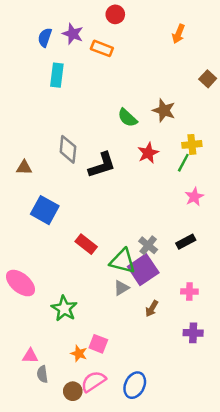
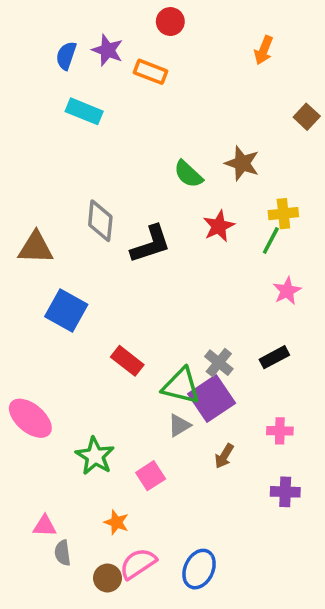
cyan rectangle: (57, 75) -> (84, 111), turned -75
brown triangle: (24, 168) -> (36, 248), size x1.5
pink square: (98, 344) -> (151, 476), moved, turned 36

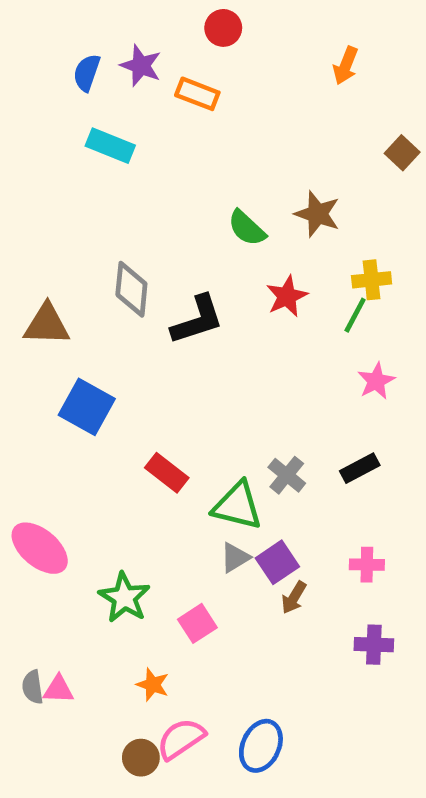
purple square: (212, 398) -> (277, 562), moved, size x0.7
gray semicircle: (63, 553) -> (33, 687), moved

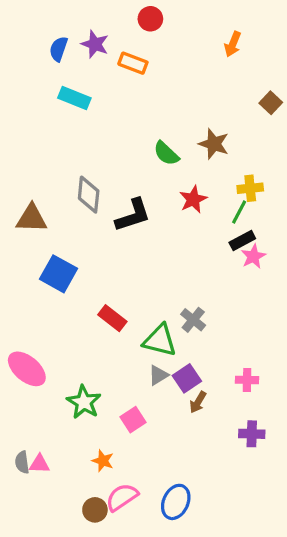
black rectangle: (360, 468) -> (242, 241), moved

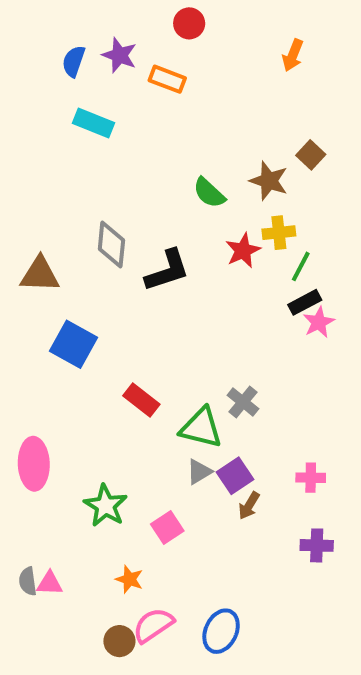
brown square: (271, 103) -> (311, 155), moved
yellow cross: (250, 188) -> (279, 233), moved
pink ellipse: (27, 369) -> (34, 464), turned 48

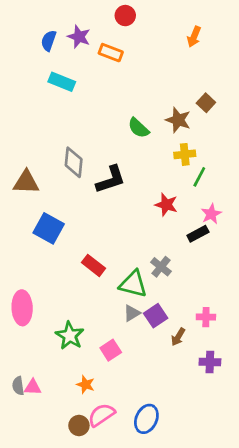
red star: (243, 251) -> (166, 205), moved, turned -30
black rectangle: (305, 302) -> (198, 234), moved
brown arrow: (249, 506) -> (178, 337), moved

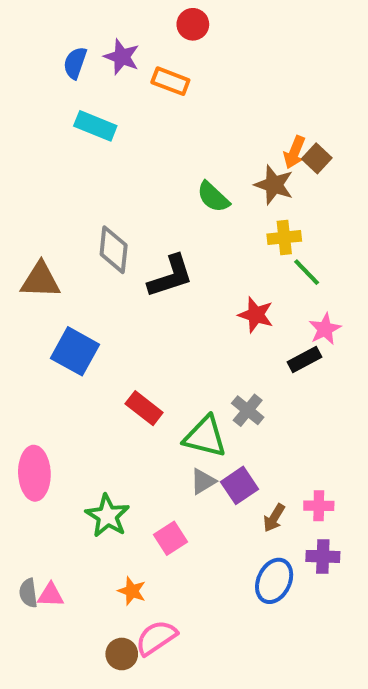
orange arrow: (194, 37) -> (294, 152), moved
green line: (199, 177) -> (307, 272), turned -72
pink cross: (206, 317) -> (319, 506), moved
blue ellipse: (146, 419) -> (274, 581), moved

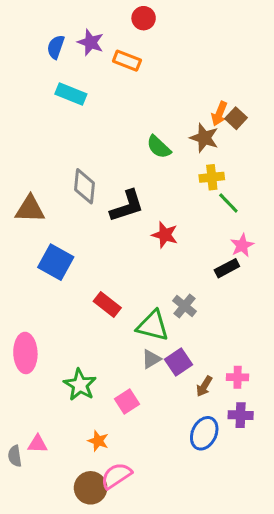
red star: (256, 315) -> (165, 235), moved
gray semicircle: (28, 593) -> (15, 456), moved
brown circle: (122, 654) -> (91, 488), size x1.4

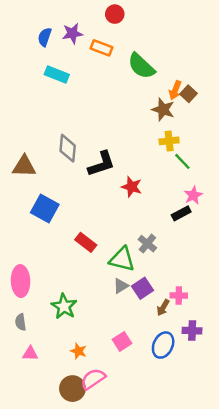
purple star: (91, 42) -> (72, 33), turned -30
green semicircle: (159, 147) -> (141, 66), moved, size x1.4
pink cross: (238, 377) -> (179, 296), moved
pink square: (127, 401) -> (122, 341), moved
gray semicircle: (15, 456) -> (21, 322), moved

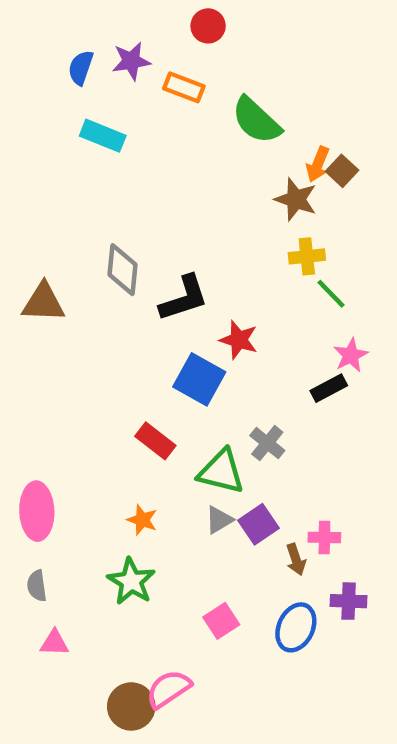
blue square: (45, 209) -> (199, 379), moved
green star: (64, 306) -> (131, 581), moved
brown arrow: (163, 308) -> (296, 559), turned -49
orange star: (79, 351) -> (142, 520), moved

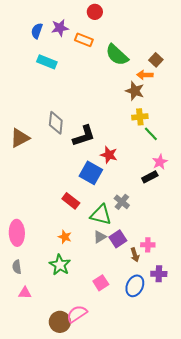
orange arrow: (318, 164) -> (145, 75), turned 70
brown square: (342, 171) -> (156, 60), moved
brown triangle: (43, 303) -> (20, 138), turned -30

